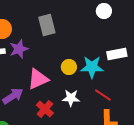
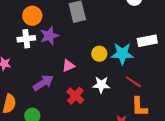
pink triangle: (38, 79) -> (68, 66), size x0.6

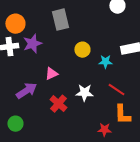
yellow circle: (99, 54) -> (82, 50), moved
cyan star: (122, 54) -> (105, 62), size x0.6

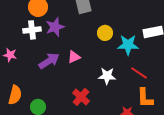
cyan star: (105, 62) -> (128, 45), size x1.5
purple arrow: (26, 91) -> (49, 61), moved
red cross: (58, 104) -> (81, 97), moved

